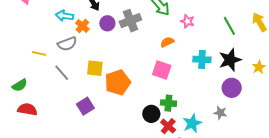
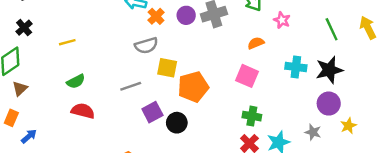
gray semicircle: (67, 44) -> (146, 45), moved
yellow line: (39, 53) -> (67, 42), moved, turned -32
yellow star: (259, 67) -> (348, 126), moved
gray line: (62, 73) -> (131, 86), moved, turned -72
black circle: (151, 114) -> (177, 123), moved

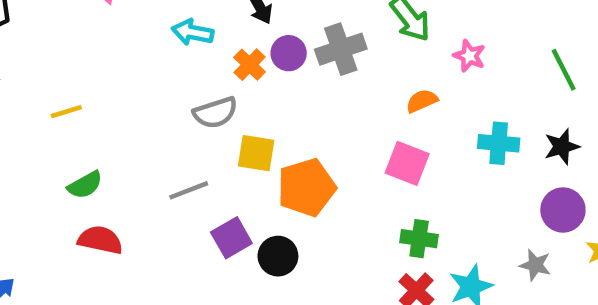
orange cross: (156, 16) -> (250, 65), moved
black star: (329, 70) -> (562, 147), size x0.7

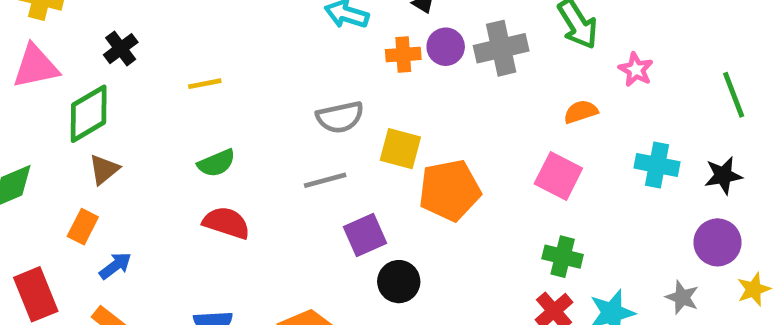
orange cross: (250, 65) -> (403, 55), turned 36
gray semicircle: (215, 113) -> (340, 117), moved
black circle: (278, 256) -> (399, 282), moved

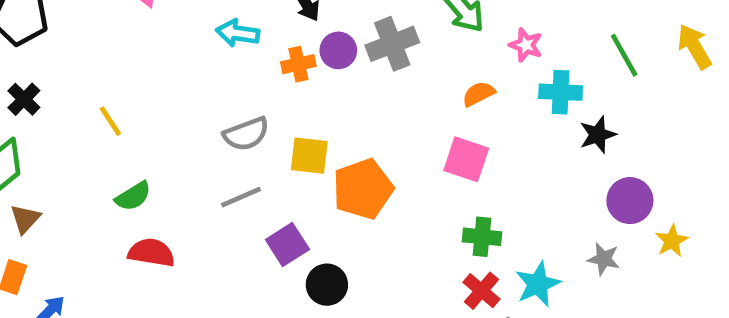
yellow line: (205, 84) -> (110, 121), turned 76
cyan cross: (657, 165) -> (561, 92), moved
black star: (723, 175) -> (598, 135), moved

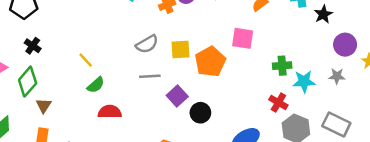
yellow line: (110, 121) -> (86, 60), moved
pink square: (466, 159) -> (243, 38), moved
gray line: (241, 197) -> (150, 76), turned 30
green cross: (482, 237) -> (282, 66), moved
cyan star: (538, 284) -> (304, 81), moved, turned 30

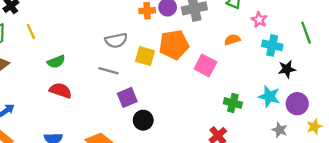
yellow line: (86, 60) -> (31, 31), moved
orange pentagon: (210, 62) -> (174, 45), moved
cyan star: (304, 81) -> (269, 96), moved

